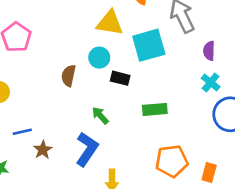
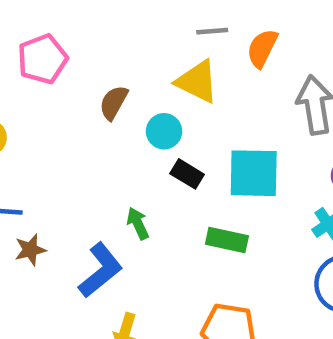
cyan square: (149, 45) -> (254, 173), moved
brown semicircle: (69, 76) -> (114, 103), moved

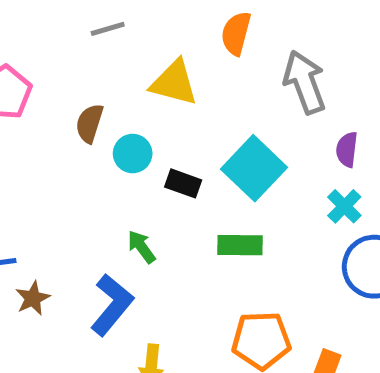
gray line: (212, 31) -> (108, 29), moved
cyan circle: (164, 131) -> (133, 154), moved
cyan square: (254, 173) -> (254, 168), turned -36

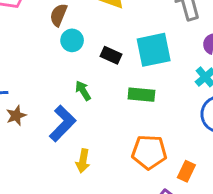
cyan circle: (133, 154) -> (72, 40), moved
cyan square: (254, 168) -> (154, 50), turned 30

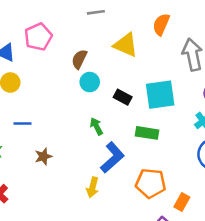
brown star: (16, 116) -> (43, 156), moved
blue L-shape: (63, 123) -> (112, 157), moved

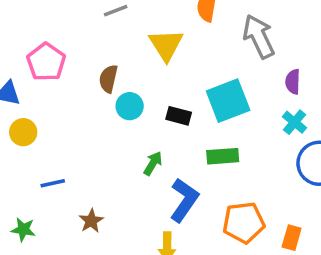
yellow triangle: (126, 45) -> (166, 45), turned 48
green arrow: (96, 126) -> (153, 163), turned 72

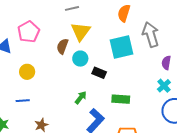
yellow triangle: (166, 45) -> (81, 32), moved
cyan square: (228, 101) -> (121, 47), moved
cyan circle: (130, 106) -> (80, 59), moved
yellow circle: (23, 132) -> (27, 72), moved

